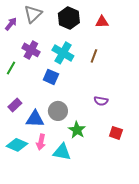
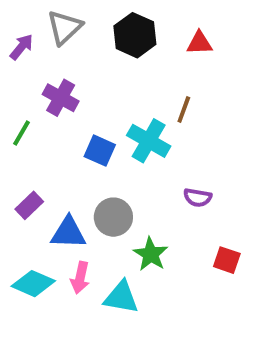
cyan cross: (63, 53) -> (149, 141), moved

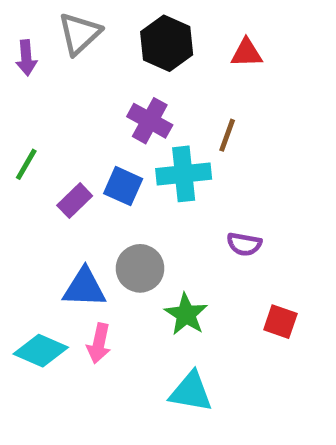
purple arrow: (21, 47) -> (26, 58), turned 136
purple cross: (61, 98) -> (150, 121), moved
cyan cross: (149, 141) -> (184, 174), turned -36
purple rectangle: (29, 205) -> (75, 201), moved
cyan triangle: (121, 297) -> (191, 392), moved

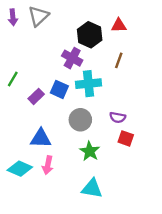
black hexagon: (167, 43) -> (90, 35), moved
purple arrow: (26, 58) -> (13, 17), moved
brown line: (227, 135) -> (119, 60), moved
gray circle: (140, 268) -> (80, 120), moved
red square: (280, 322) -> (126, 138), moved

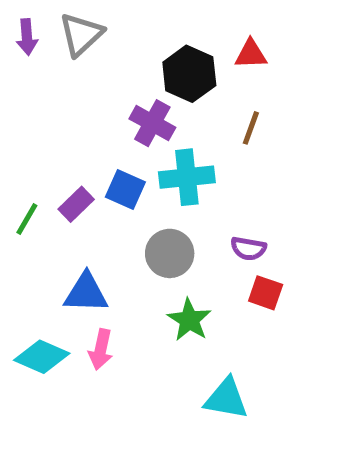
green line: (13, 79) -> (27, 219), moved
cyan triangle: (92, 188) -> (226, 399), moved

